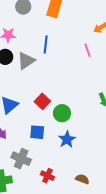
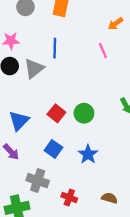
green circle: (62, 113) -> (84, 113), moved
blue square: (37, 132) -> (53, 149), turned 35

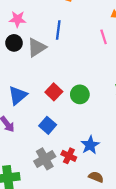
blue star: (88, 154) -> (90, 145), moved
gray cross: (38, 181) -> (45, 159), moved, turned 36
red cross: (69, 198) -> (69, 156), moved

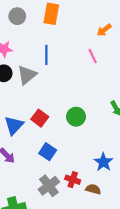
red square: (54, 92) -> (40, 118), moved
blue star: (90, 145) -> (103, 162), moved
brown semicircle: (96, 177) -> (93, 189), moved

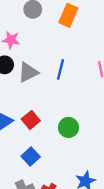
blue line: (46, 55) -> (60, 69), moved

